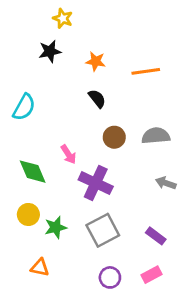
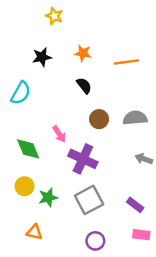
black star: (50, 51) -> (42, 57), moved
pink rectangle: (151, 275) -> (141, 235), moved, turned 35

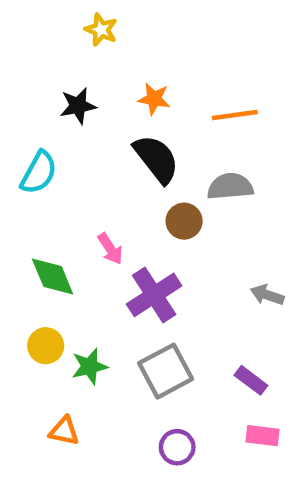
black semicircle: (84, 86) -> (156, 159), size x1.6
gray semicircle: (135, 118) -> (230, 187), moved
purple cross: (83, 159) -> (154, 295), turned 32

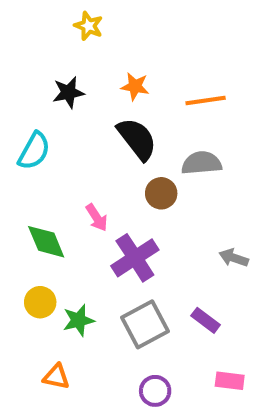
purple rectangle: (251, 380) -> (206, 320), moved

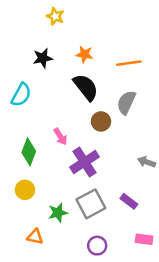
gray semicircle: (201, 163) -> (126, 102), turned -60
green diamond: (46, 242) -> (29, 152), turned 44
green star: (78, 320) -> (58, 213), moved

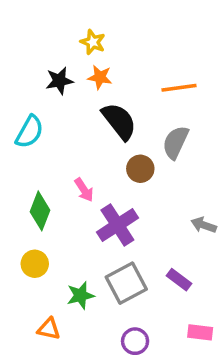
yellow star: (55, 16) -> (93, 42), moved
orange star: (84, 54) -> (100, 77), moved

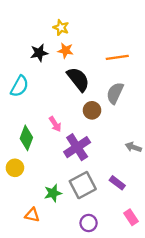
yellow circle: (35, 264) -> (15, 168), moved
pink rectangle: (200, 332) -> (131, 217), turned 49

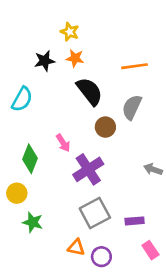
purple rectangle: (117, 183) -> (135, 221), moved, turned -42
green star: (53, 193) -> (33, 222), moved, turned 30
orange triangle: (32, 215) -> (76, 247), moved

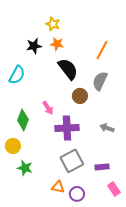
orange line: (135, 66) -> (102, 50), turned -54
purple cross: (88, 169) -> (67, 128), turned 30
gray arrow: (153, 169) -> (107, 128), moved

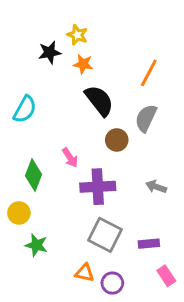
black star: (34, 46) -> (50, 52), moved
gray square: (72, 161) -> (105, 235), turned -35

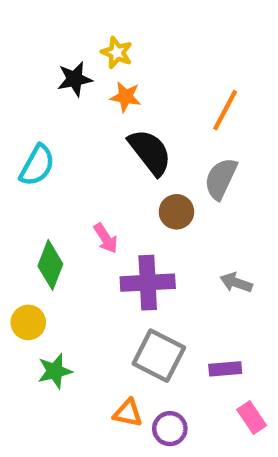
green star: (36, 245) -> (55, 371), turned -30

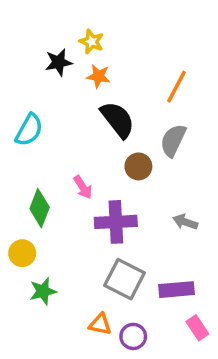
purple rectangle: (225, 369) -> (177, 290), size x1.4

